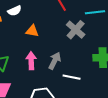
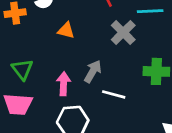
pink arrow: (31, 61) -> (64, 84), moved

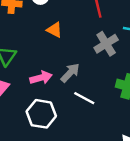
pink arrow: (64, 84) -> (41, 78), turned 60

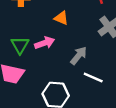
pink arrow: (41, 78) -> (45, 43), moved

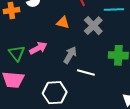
orange triangle: (61, 18) -> (63, 23), moved

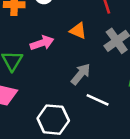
pink arrow: (38, 48) -> (42, 43), moved

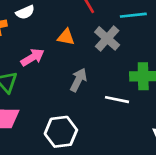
white line: (98, 100) -> (117, 100), moved

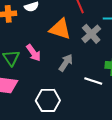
orange triangle: (66, 37) -> (60, 29), size x1.6
pink arrow: (33, 57) -> (34, 53), moved, turned 78

